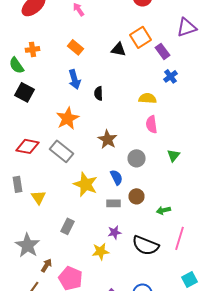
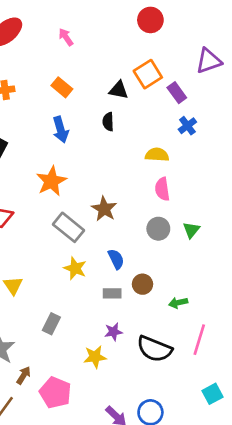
black semicircle: (98, 93) -> (108, 122), moved
gray rectangle: (62, 151) -> (69, 227), moved
gray circle: (136, 158) -> (158, 229), moved
yellow star: (86, 184) -> (75, 268), size x0.7

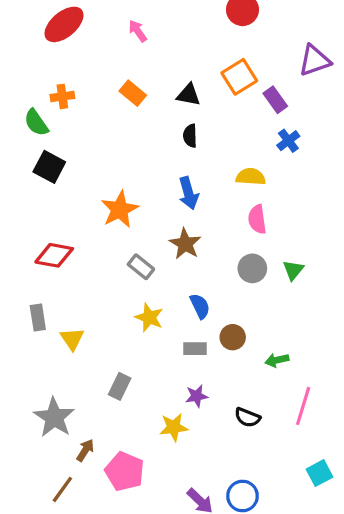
black triangle: (119, 90) -> (188, 95), moved
blue arrow: (61, 130) -> (188, 193), moved
gray rectangle: (69, 227) -> (141, 267), size x0.7
black semicircle: (154, 349) -> (247, 417), size x0.6

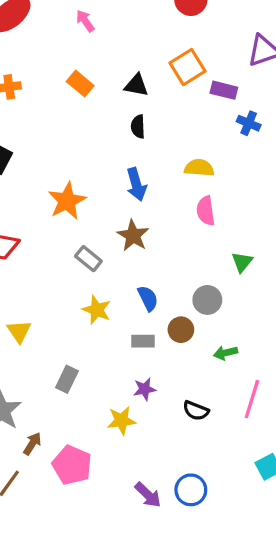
purple rectangle: (275, 100) -> (224, 90), turned -40
blue cross: (288, 141) -> (249, 123), moved, turned -30
gray circle: (252, 268) -> (207, 300), moved

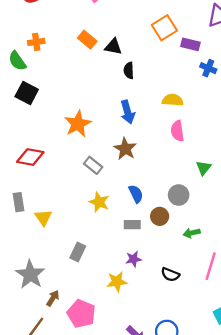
black triangle: (136, 85) -> (113, 47), moved

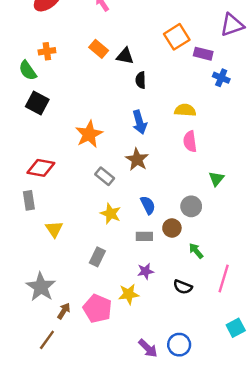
gray rectangle: (18, 202) -> (29, 200), moved
green arrow: (192, 233) -> (196, 251), moved, turned 63
gray rectangle: (78, 252) -> (97, 257), moved
pink pentagon: (81, 314) -> (97, 309), moved

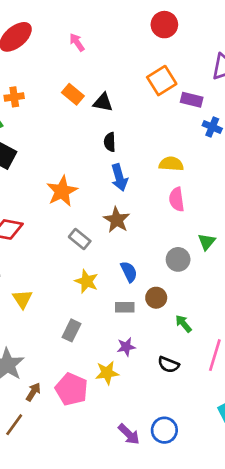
black semicircle: (141, 80) -> (110, 142), moved
gray circle: (191, 206) -> (178, 259), moved

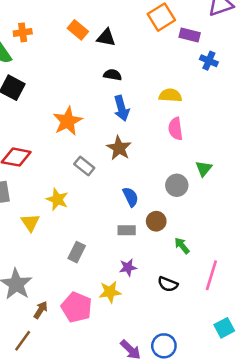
black semicircle: (110, 142) -> (113, 75), turned 102
yellow star: (87, 281) -> (57, 199), moved

